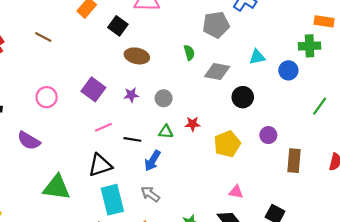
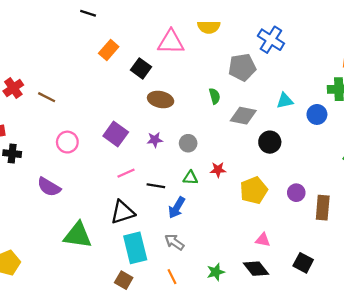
brown line: (43, 37) -> (47, 97), moved
purple circle: (268, 135) -> (296, 193), moved

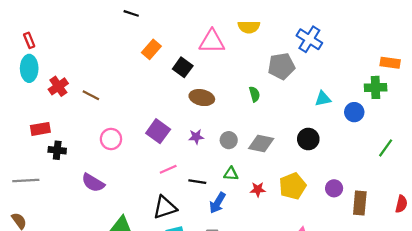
gray diamond: (243, 116) -> (261, 143), moved
red star: (218, 170) -> (258, 189), moved

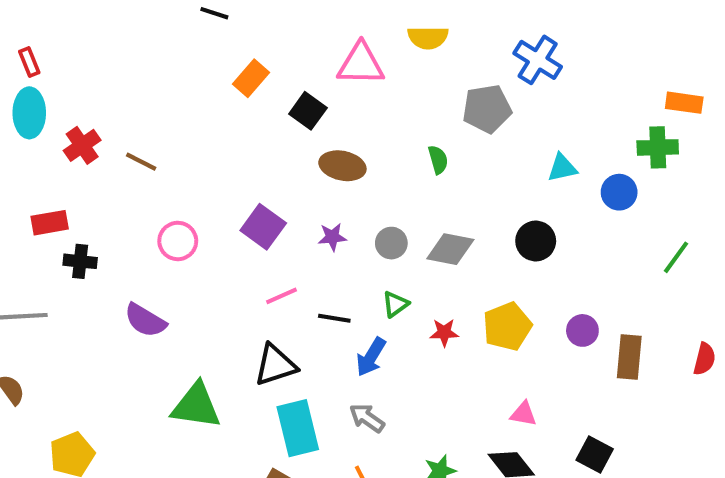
green triangle: (231, 174) -> (395, 304), turned -40

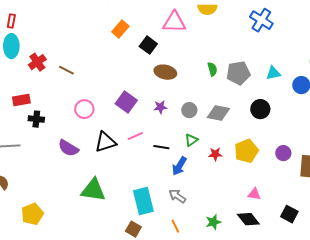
red rectangle: (29, 62) -> (11, 21), turned 32
gray pentagon: (487, 109) -> (238, 73), moved
black triangle: (275, 365) -> (105, 142), moved

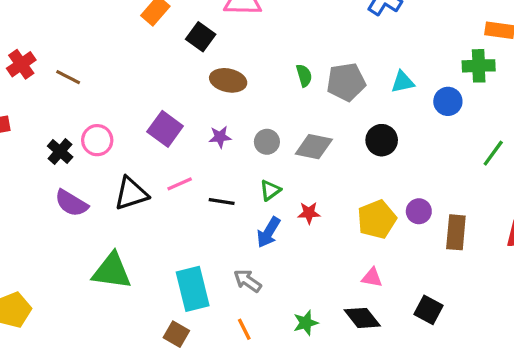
black cross: (36, 119) -> (60, 151), moved, turned 35
yellow pentagon: (246, 151) -> (377, 219), moved
blue arrow: (179, 166) -> (269, 232), moved

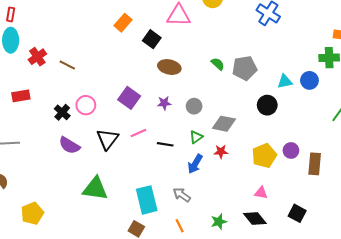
green semicircle: (304, 76) -> (218, 64), turned -32
cyan triangle: (403, 82) -> (285, 81), moved
gray diamond: (314, 147) -> (224, 124), moved
black triangle: (131, 193) -> (107, 139), turned -35

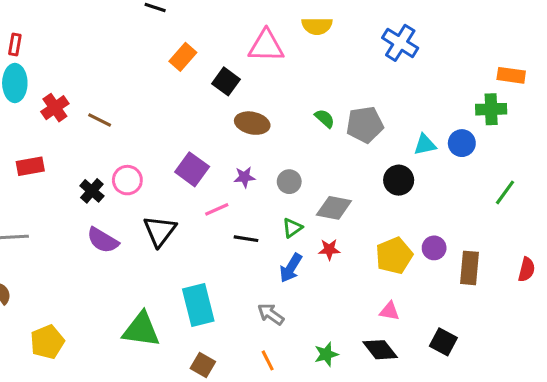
pink line: (138, 133) -> (217, 209), moved
green triangle: (95, 189) -> (141, 330), moved
cyan rectangle: (147, 200) -> (198, 305), moved

